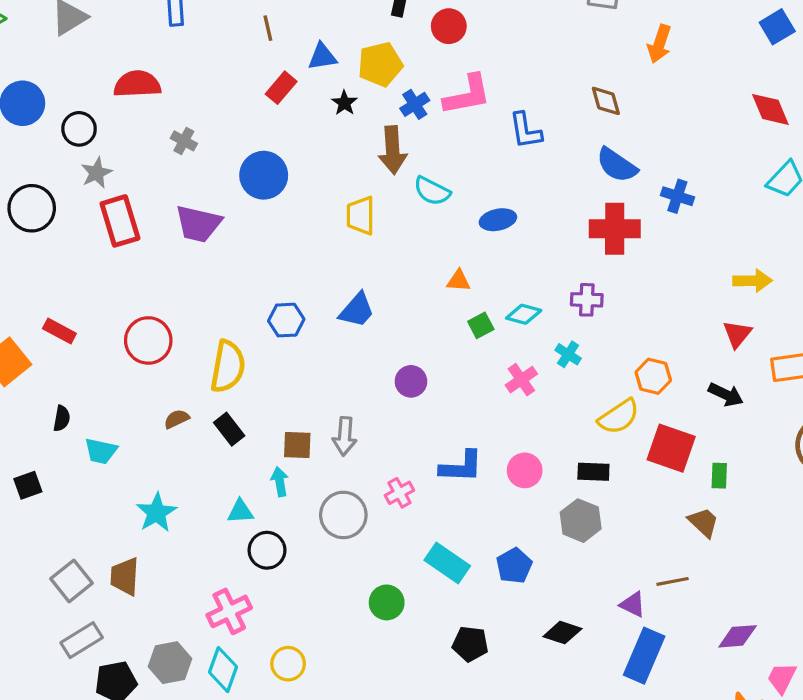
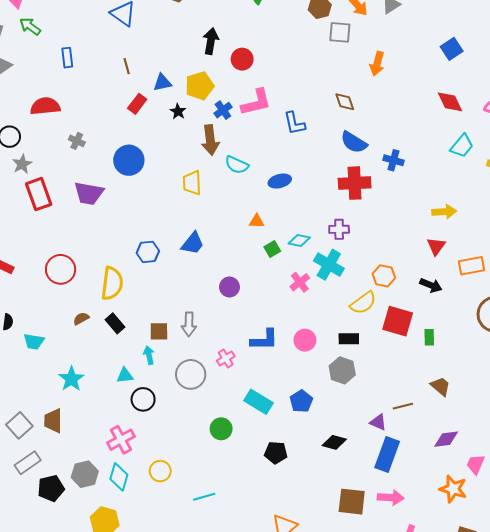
cyan cross: (568, 354) -> (329, 265), size x1.8
brown trapezoid: (703, 522) -> (440, 386), moved

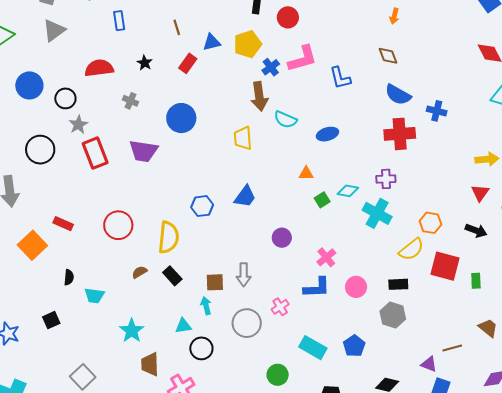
orange arrow: (377, 64) -> (394, 16), moved, size x0.7
black star: (178, 111) -> (145, 63), moved
pink cross: (300, 282) -> (326, 257), moved
brown trapezoid: (53, 421) -> (150, 364), moved

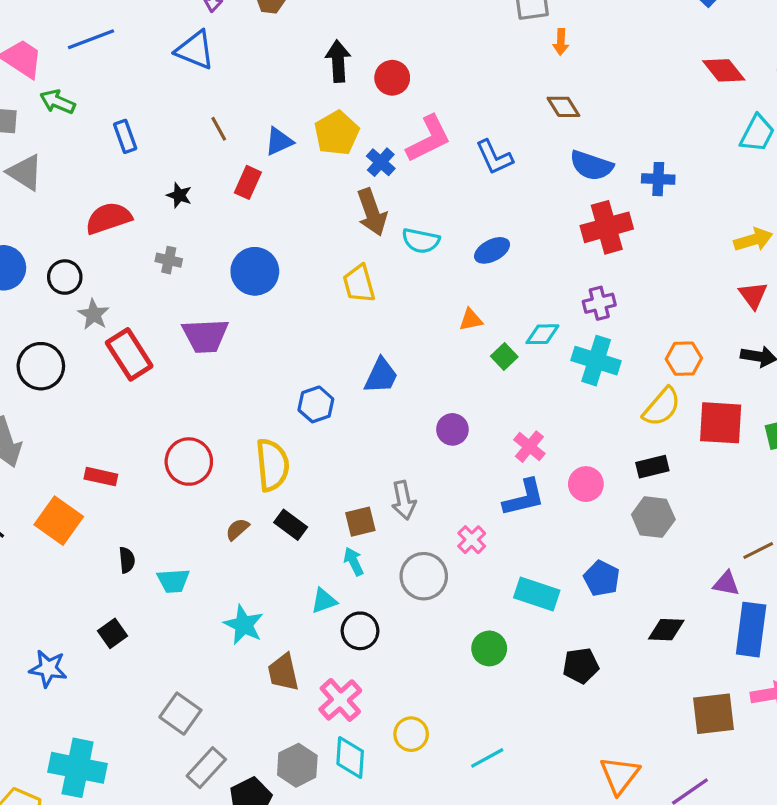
gray triangle: (54, 30) -> (25, 172), turned -40

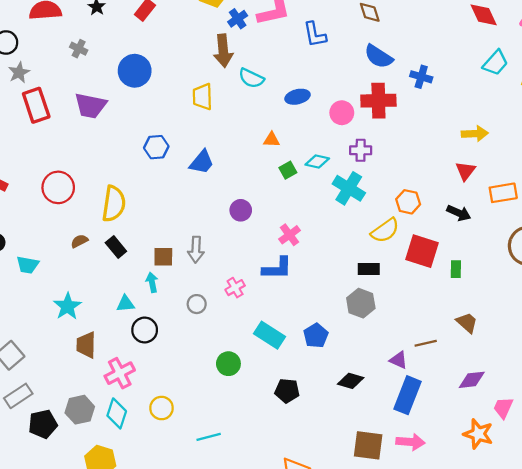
blue hexagon: (316, 404) -> (156, 147), moved
pink circle: (586, 484) -> (342, 113), moved
gray circle: (424, 576) -> (197, 304), size x0.6

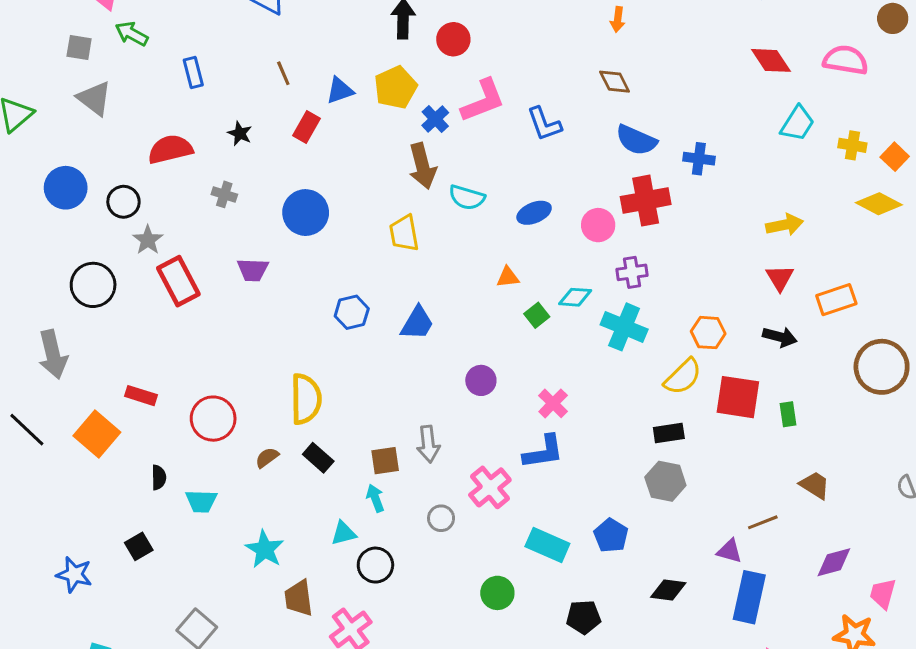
purple trapezoid: (90, 106) -> (253, 270), size x0.7
red circle: (58, 187) -> (213, 419), moved
pink cross: (235, 288) -> (490, 487), size x1.5

